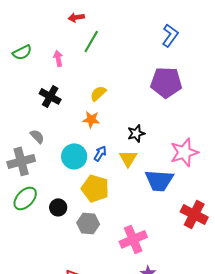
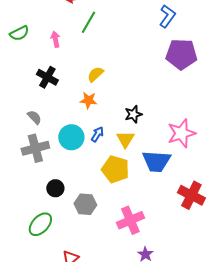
purple pentagon: (166, 82) -> (181, 54), moved
gray cross: (21, 161) -> (35, 148), moved
yellow pentagon: (95, 188) -> (115, 169), moved
green ellipse: (25, 198) -> (40, 224), moved

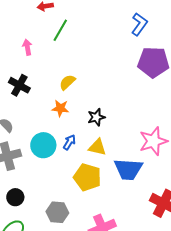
black star: (133, 114) -> (96, 117), moved
yellow triangle: (125, 139) -> (97, 147), turned -48
black circle: (55, 188) -> (15, 197), moved

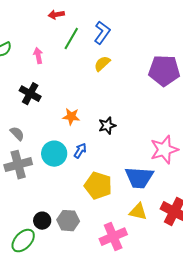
blue L-shape: (139, 24) -> (102, 33), moved
yellow semicircle: (67, 82) -> (102, 64), moved
yellow triangle: (97, 147) -> (138, 212), moved
black circle: (15, 197) -> (42, 221), moved

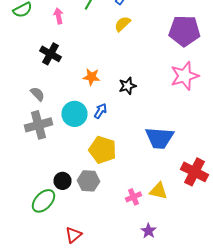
pink star: (164, 150) -> (184, 76), moved
yellow pentagon: (98, 186) -> (102, 150), moved
yellow triangle: (138, 212) -> (158, 191), moved
pink cross: (113, 237) -> (134, 197), size x0.6

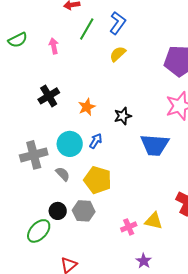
black cross: (50, 54) -> (49, 96), moved, turned 30
orange star: (92, 77) -> (87, 107), turned -30
gray semicircle: (38, 94) -> (63, 174), moved
blue trapezoid: (160, 138) -> (155, 145), moved

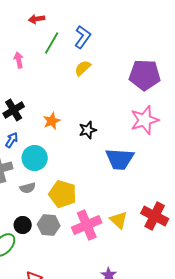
blue arrow: (96, 141) -> (12, 140), moved
gray semicircle: (63, 174) -> (28, 188), turned 119
yellow triangle: (154, 221) -> (119, 220), moved, turned 30
pink cross: (129, 227) -> (87, 225), moved, size x1.8

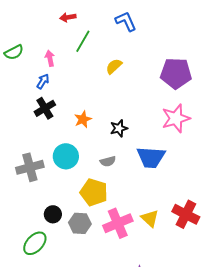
blue L-shape: (83, 37) -> (126, 21), moved, turned -60
blue arrow: (12, 140) -> (43, 81), moved
gray semicircle: (28, 188) -> (108, 161), moved
black circle: (23, 225) -> (53, 214), moved

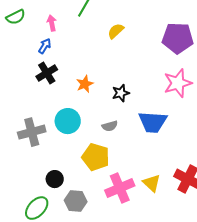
gray hexagon: (80, 223) -> (76, 201), moved

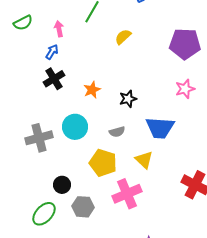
pink star: (178, 83) -> (185, 89), size x0.7
yellow triangle: (152, 183) -> (144, 160), moved

